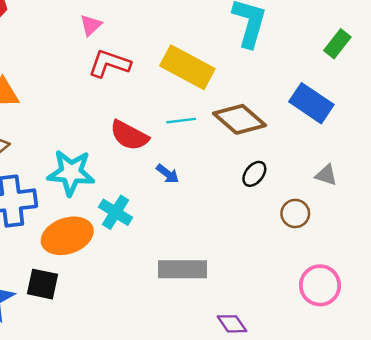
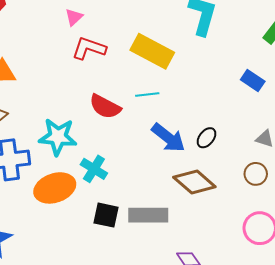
blue rectangle: (311, 103) -> (253, 80), size x0.7
brown diamond: (239, 119) -> (194, 182), moved
blue arrow: (168, 174) -> (168, 138), moved, size x1.8
brown circle: (295, 213) -> (256, 174), moved
black square: (42, 284) -> (106, 215), moved

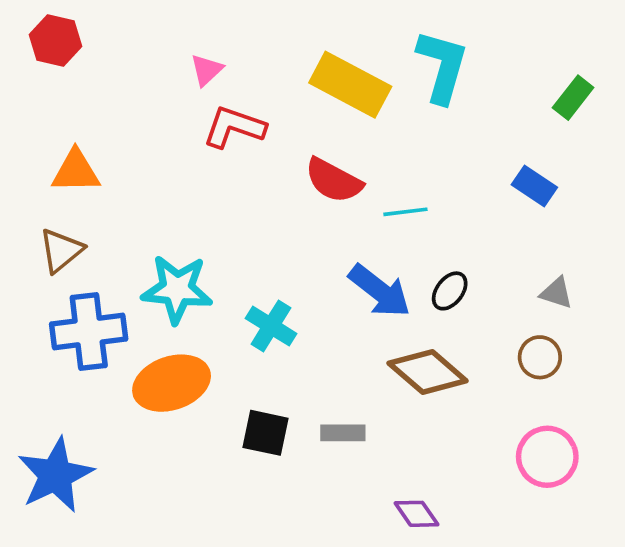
yellow rectangle: (152, 51) -> (350, 85), moved
cyan line: (147, 95) -> (405, 212), moved
red semicircle: (105, 107) -> (334, 180), moved
cyan cross: (94, 169) -> (271, 326), moved
gray rectangle: (148, 215) -> (343, 433), size x0.6

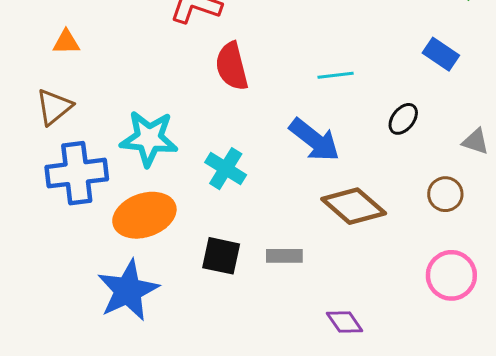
orange triangle: (76, 171) -> (66, 42), size x0.7
red semicircle: (334, 180) -> (232, 66), moved, turned 48
black ellipse: (450, 291) -> (403, 119), moved
gray triangle: (556, 293) -> (475, 141), moved
blue star: (55, 475) -> (128, 290), moved

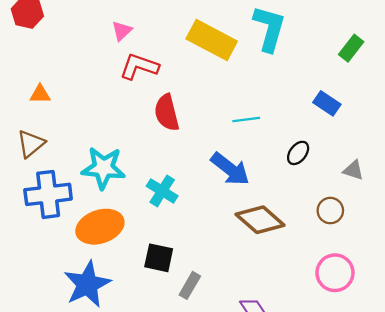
gray rectangle: (284, 256) -> (190, 285), moved, turned -60

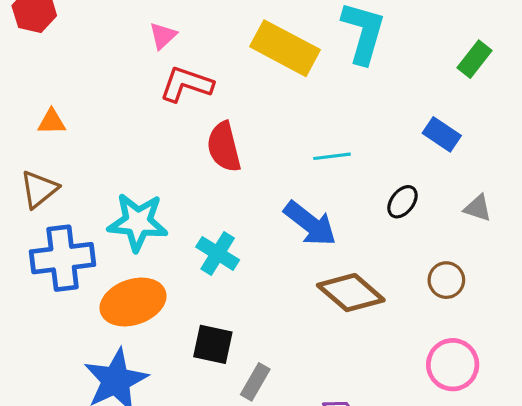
gray triangle: (353, 170) -> (478, 208), moved

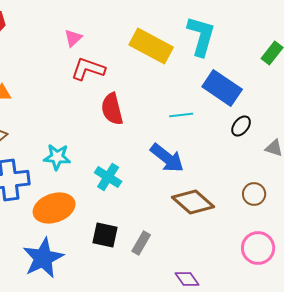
blue rectangle: (442, 134) -> (222, 88), moved, size x1.6
black ellipse: (403, 202) -> (241, 126), moved
cyan star: (138, 222) -> (57, 157), size x0.7
gray rectangle: (255, 382) -> (141, 243), moved

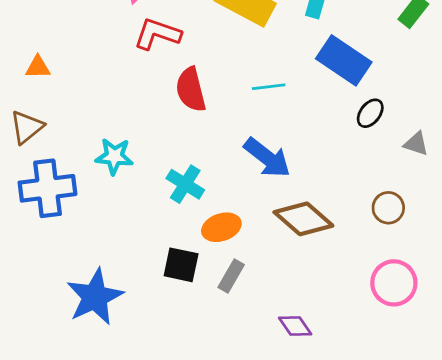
cyan line: (181, 115) -> (269, 87), moved
orange ellipse: (54, 208) -> (221, 227), moved, size x0.7

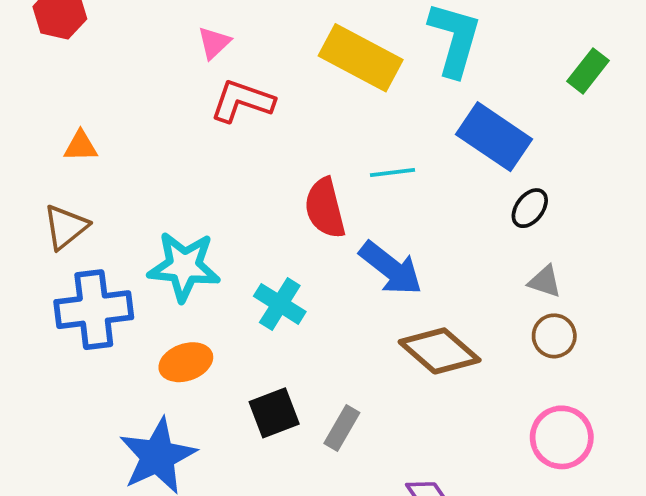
red semicircle: (191, 90) -> (325, 208), moved
gray triangle: (416, 144) -> (545, 281), moved
cyan star: (114, 156) -> (184, 266), size x1.4
orange ellipse: (221, 227) -> (186, 362), moved
black square: (181, 265) -> (274, 413), turned -33

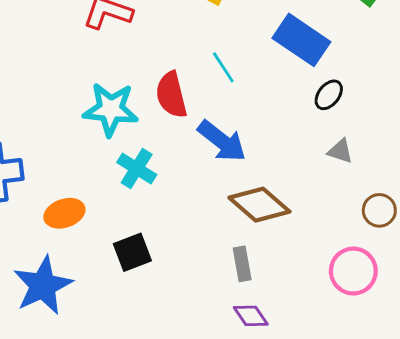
cyan line: (393, 172) -> (223, 67), turned 64
cyan star: (184, 266) -> (111, 109), moved
brown circle: (554, 336) -> (379, 210), moved
gray rectangle: (342, 428) -> (242, 264), moved, turned -40

